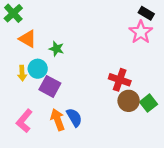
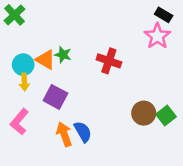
orange triangle: (28, 39) -> (46, 60), moved
cyan circle: (38, 69) -> (23, 65), moved
red cross: (120, 80) -> (109, 61), moved
pink L-shape: (24, 121) -> (19, 122), moved

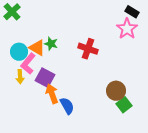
yellow arrow: (24, 82) -> (20, 77), moved
green square: (166, 116) -> (124, 105), moved
pink L-shape: (19, 122) -> (28, 64), moved
orange arrow: (64, 134) -> (52, 94), moved

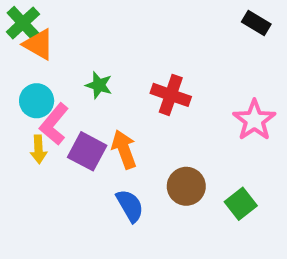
pink star: (127, 29) -> (254, 120), moved
orange triangle: (37, 48) -> (39, 44), moved
brown circle: (116, 91) -> (186, 186), moved
orange arrow: (52, 94) -> (124, 149), moved

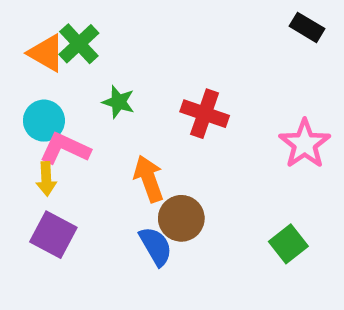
green cross: (23, 23) -> (79, 44), moved
pink L-shape: (54, 124) -> (65, 149), turned 75
purple square: (87, 151) -> (53, 235), moved
brown circle: (186, 186) -> (181, 218), moved

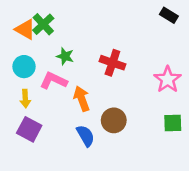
pink L-shape: (65, 149) -> (53, 81), moved
brown circle: (181, 218) -> (114, 120), moved
green square: (288, 244) -> (173, 123), moved, turned 36

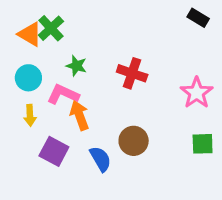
orange arrow: (82, 99) -> (79, 115), moved
purple square: (29, 129) -> (54, 151), moved

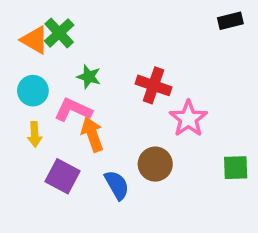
black rectangle: (198, 18) -> (230, 21), turned -45
pink star: (197, 93) -> (188, 119), moved

